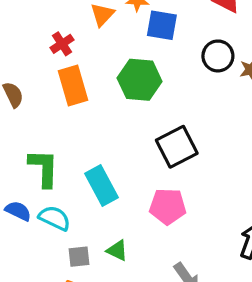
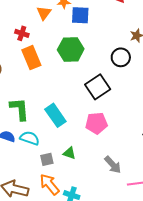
red cross: (62, 44) -> (22, 33), turned -32
black circle: (218, 56) -> (121, 57), moved

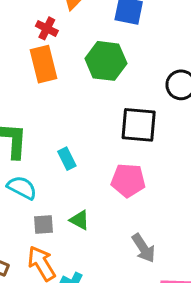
red cross: (22, 33) -> (47, 28), moved
black square: (98, 87) -> (139, 125), turned 30
cyan rectangle: (55, 115) -> (67, 159), size x0.6

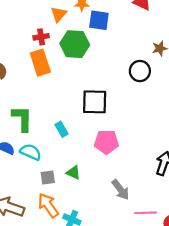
red cross: (47, 28) -> (41, 37), turned -32
green hexagon: (106, 61) -> (75, 44), moved
black square: (139, 125) -> (95, 102), moved

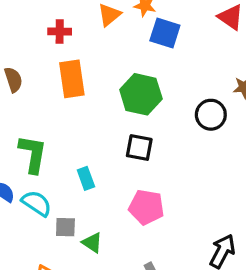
red cross: (41, 37) -> (60, 32), moved
green hexagon: (75, 44) -> (141, 94), moved
black square: (95, 102) -> (139, 148), size x0.7
gray square: (48, 177) -> (65, 227), moved

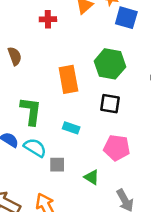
orange rectangle: (72, 79) -> (68, 79), moved
cyan rectangle: (86, 178) -> (71, 128), turned -49
green triangle: (92, 243) -> (92, 177), moved

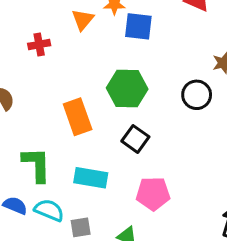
black square: (110, 104) -> (135, 139), turned 36
cyan rectangle: (71, 128) -> (91, 178), size x1.5

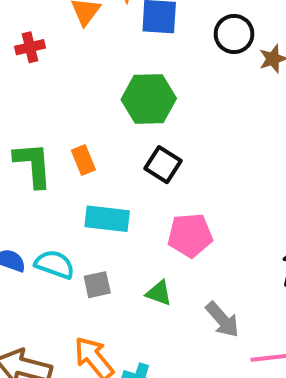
black circle: (197, 95) -> (234, 34), moved
orange rectangle: (78, 117) -> (83, 160), moved, size x0.6
green L-shape: (36, 165) -> (33, 165), moved

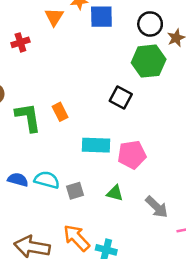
green hexagon: (149, 99) -> (149, 61), moved
black square: (163, 165) -> (121, 97), moved
cyan rectangle: (107, 219) -> (96, 145), moved

